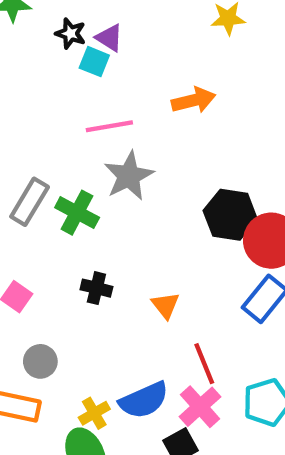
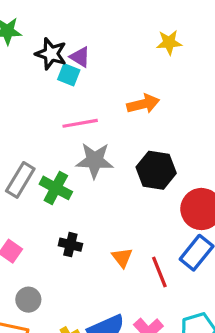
black star: (71, 33) -> (51, 54), size x1.4
gray star: (129, 176) -> (95, 160), turned 30
black hexagon: (230, 215) -> (156, 170), moved
red line: (204, 364) -> (159, 272), moved

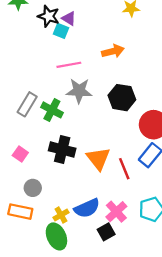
black cross: (70, 245) -> (62, 149), size x1.6
orange triangle: (122, 258) -> (98, 159), size x1.6

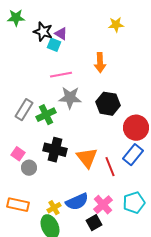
orange arrow: (113, 51) -> (100, 63), turned 102
green cross: (52, 110) -> (46, 115), turned 36
gray circle: (33, 188) -> (29, 168), moved

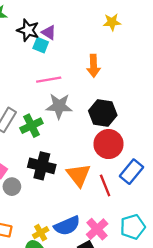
red circle: (136, 128) -> (109, 144), moved

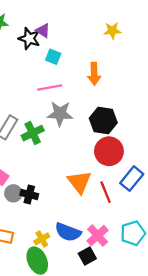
purple triangle: (49, 33) -> (43, 31), moved
cyan square: (41, 45) -> (53, 57), moved
black cross: (42, 166) -> (29, 195), moved, size x0.7
blue semicircle: (67, 226) -> (68, 232), turned 45

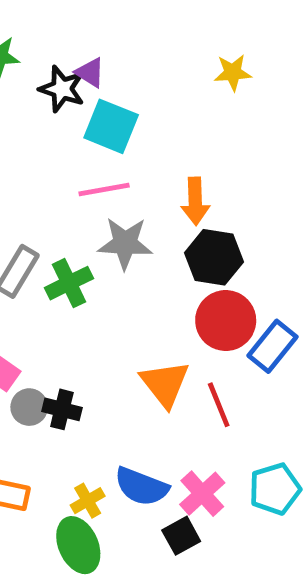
cyan square: (53, 57) -> (111, 126), size x1.6
orange arrow: (94, 74) -> (195, 201), moved
blue rectangle: (132, 179) -> (272, 346), moved

